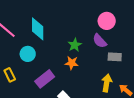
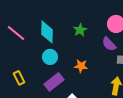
green star: (75, 45) -> (80, 30), moved
cyan circle: (28, 54) -> (50, 57), moved

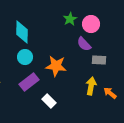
green star: (80, 30) -> (70, 19), moved
orange star: (81, 66) -> (56, 66), size x1.5

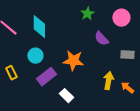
pink circle: (91, 24) -> (121, 18), moved
cyan circle: (25, 57) -> (35, 56), moved
gray rectangle: (99, 60) -> (127, 55), moved

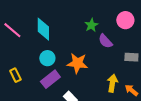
green star: (87, 14) -> (91, 25), moved
cyan circle: (35, 56) -> (47, 58), moved

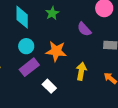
green star: (91, 25) -> (52, 13), moved
yellow arrow: (112, 83) -> (81, 71), moved

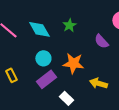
cyan diamond: (22, 17) -> (39, 29), turned -30
yellow arrow: (81, 71) -> (98, 83), turned -84

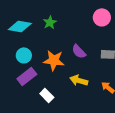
cyan diamond: (39, 29) -> (20, 26), turned -50
purple semicircle: (101, 41) -> (79, 51), moved

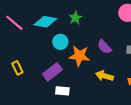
cyan circle: (24, 55) -> (60, 42), moved
white rectangle: (47, 95) -> (62, 91), moved, turned -40

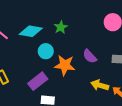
yellow arrow: (104, 76) -> (100, 85), moved

